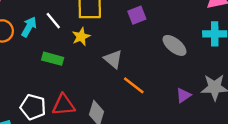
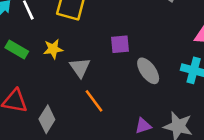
purple square: (137, 15) -> (120, 44), moved
yellow star: (81, 37) -> (53, 49), moved

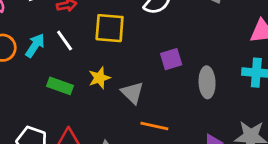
gray ellipse: (148, 71) -> (207, 82), turned 44
orange line: (94, 101) -> (154, 126), turned -30

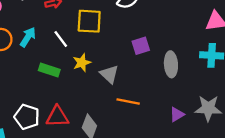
white line: (65, 41) -> (61, 39), moved

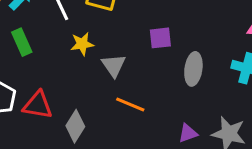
green rectangle: (49, 70) -> (22, 42), moved, turned 36

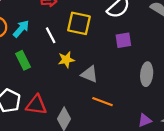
purple square: (160, 38) -> (123, 40), moved
gray triangle: (114, 66) -> (89, 74), turned -30

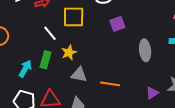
cyan arrow: (21, 29) -> (25, 69), moved
green rectangle: (23, 60) -> (45, 60), moved, turned 54
gray triangle: (89, 74) -> (79, 75), moved

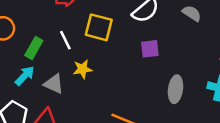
green rectangle: (45, 60) -> (34, 48), moved
gray triangle: (79, 75) -> (54, 84), moved

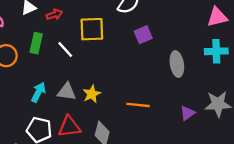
green rectangle: (34, 48) -> (36, 43), moved
yellow star: (83, 69) -> (92, 94), moved

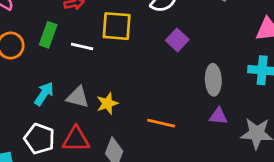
purple square: (143, 35) -> (177, 40), turned -30
white line: (65, 49) -> (82, 47), turned -42
purple triangle: (187, 113) -> (218, 116), moved, turned 35

